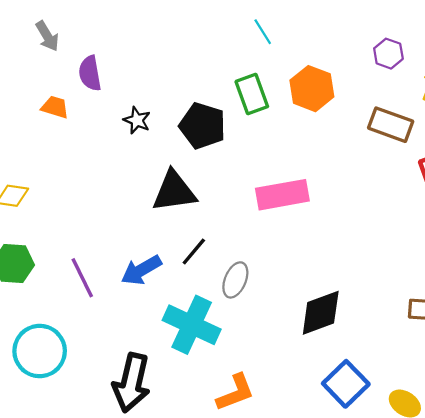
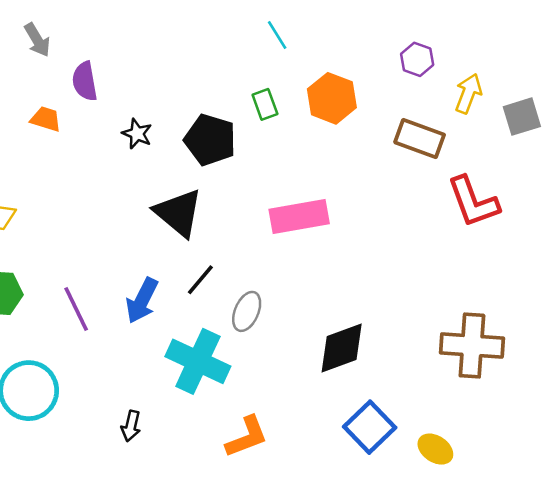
green rectangle: (252, 94) -> (265, 104), size x0.7
black triangle: (174, 191) -> (178, 213), turned 48
blue arrow: (141, 270) -> (142, 300), turned -33
black arrow: (131, 383) -> (131, 426), size x0.5

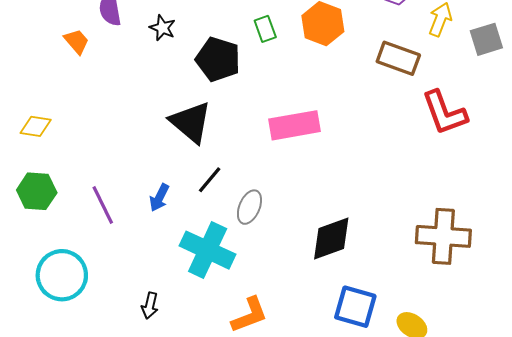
orange trapezoid: (46, 119) -> (77, 41), turned 32
black star: (137, 134) -> (162, 28), moved
blue arrow: (142, 300) -> (159, 198), size x0.7
blue square: (370, 427) -> (355, 307), turned -30

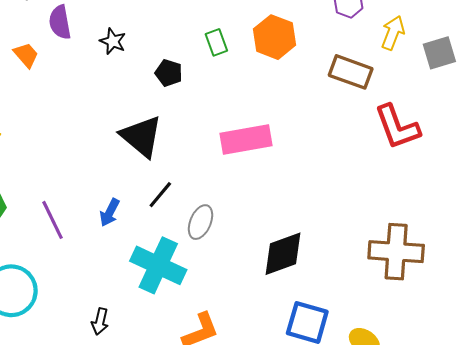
black pentagon: (218, 59) -> (169, 73), size x0.6

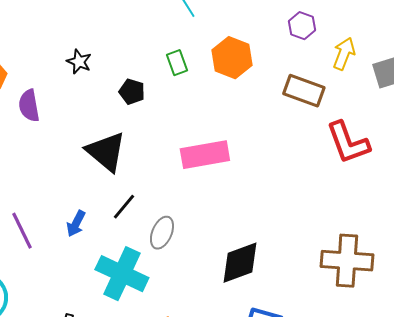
purple semicircle: (60, 22) -> (29, 106), moved

